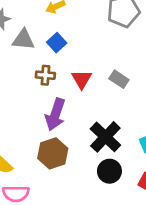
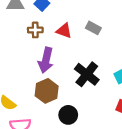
red triangle: (82, 79) -> (64, 31), turned -35
black circle: (109, 171) -> (68, 115), moved

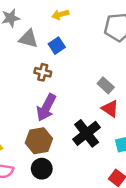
red triangle: (64, 31) -> (110, 109), moved
black circle: (68, 115) -> (42, 169), moved

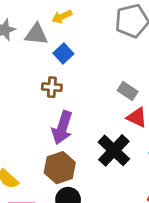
gray triangle: (28, 39) -> (36, 34), moved

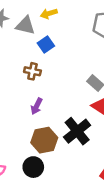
purple arrow: (62, 128) -> (37, 106), size x0.6
brown hexagon: (60, 168) -> (44, 140), moved

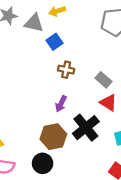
brown cross: (32, 71) -> (66, 70), moved
purple arrow: (37, 106) -> (61, 104), moved

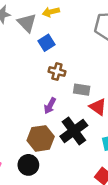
gray triangle: (34, 23) -> (27, 23), turned 30
gray rectangle: (104, 80) -> (82, 90), moved, turned -35

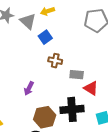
purple arrow: (50, 106) -> (29, 88), moved
black cross: (74, 131) -> (72, 109), turned 35

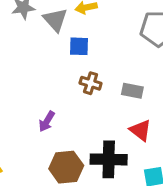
blue square: (45, 37) -> (79, 46), turned 32
gray rectangle: (77, 75) -> (132, 91), moved

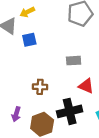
brown cross: (91, 83) -> (40, 87), moved
purple arrow: (47, 121) -> (16, 114), moved

